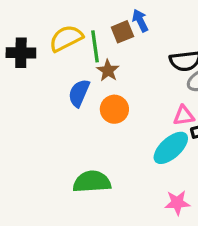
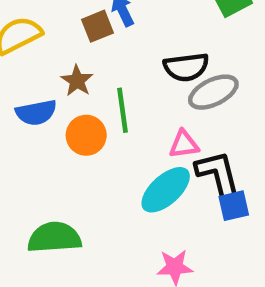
green line: (95, 46) -> (123, 110), moved
blue semicircle: (79, 93) -> (36, 113), turned -124

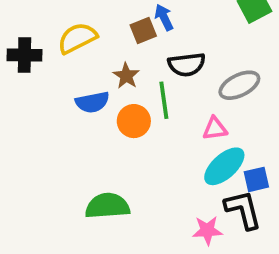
black semicircle: (186, 67) -> (187, 64), moved
black L-shape: (218, 174) -> (243, 210), moved
cyan ellipse: (166, 190) -> (224, 166), moved

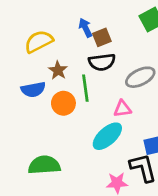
brown square: (143, 31) -> (102, 37), moved
yellow semicircle: (77, 38) -> (39, 41), moved
cyan ellipse: (224, 166) -> (107, 136), moved

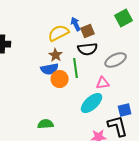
yellow semicircle: (39, 41) -> (59, 33), moved
blue semicircle: (33, 90) -> (50, 69), moved
green semicircle: (44, 165) -> (46, 124), size x0.7

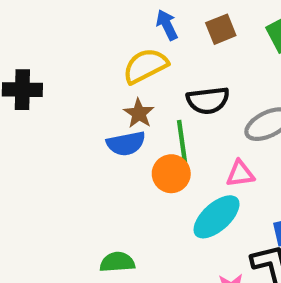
blue arrow: (76, 24) -> (167, 25), moved
brown square: (88, 31) -> (221, 29), moved
orange circle: (60, 79) -> (171, 174), moved

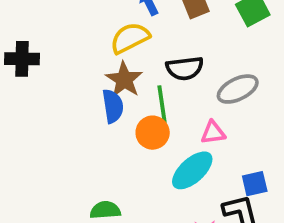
brown star: (139, 113) -> (124, 80), size x1.4
blue semicircle: (126, 144) -> (113, 106), turned -88

